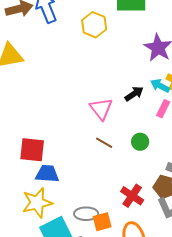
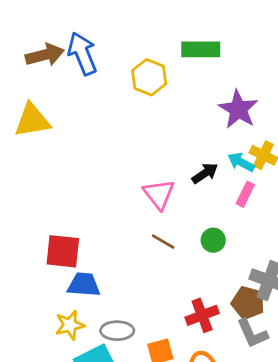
red cross: (132, 196) -> (202, 315), turned 35
yellow star: (37, 203) -> (70, 325), size x0.7
gray ellipse: (86, 214) -> (117, 331), moved

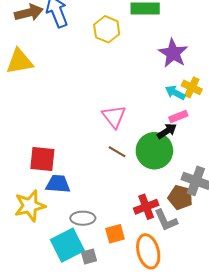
black arrow: (205, 173) -> (167, 131), moved
pink rectangle: (245, 194) -> (178, 116), turned 42
green circle: (213, 240) -> (154, 151), size x2.0
yellow star: (70, 325) -> (30, 206), moved, size x1.4
gray L-shape: (252, 333) -> (166, 220), moved

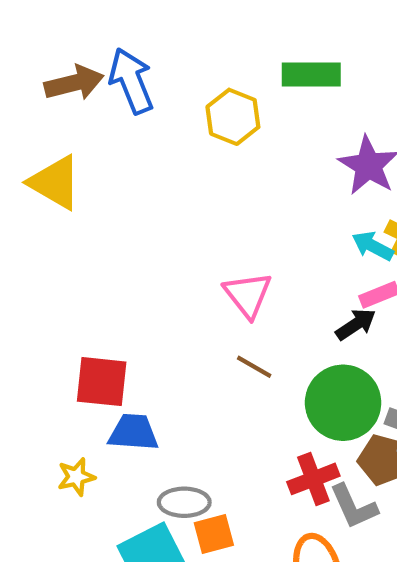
yellow triangle: (20, 61) -> (55, 182), turned 40
green circle: (154, 151) -> (343, 403), moved
yellow star: (30, 206) -> (76, 477), size x0.6
orange square: (115, 234) -> (214, 534), moved

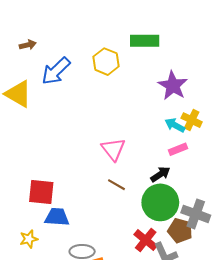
blue arrow: (131, 81) -> (56, 71), moved, turned -112
brown arrow: (74, 83) -> (28, 45), size x0.6
black arrow: (356, 324) -> (160, 174), moved
red cross: (313, 479) -> (146, 240), turned -30

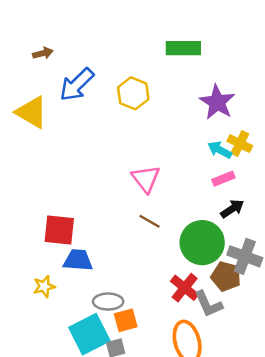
yellow hexagon: (106, 62) -> (133, 93), moved
black arrow: (160, 174) -> (232, 209), moved

